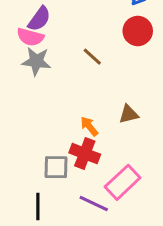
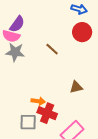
orange arrow: (89, 126) -> (38, 101), moved, turned 136

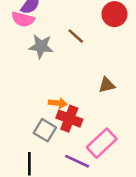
gray star: (15, 52) -> (41, 46), moved
gray square: (28, 122) -> (45, 130), turned 30

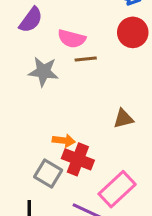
pink semicircle: (23, 19) -> (72, 39), moved
brown line: (76, 36) -> (86, 59), turned -48

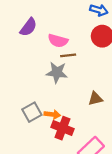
gray star: (43, 72) -> (57, 72), moved
gray square: (48, 173) -> (32, 112), moved, turned 30

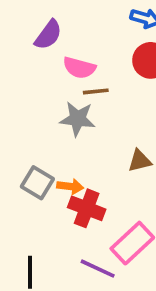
purple semicircle: (28, 27) -> (48, 35), moved
gray square: (32, 112) -> (37, 183), turned -30

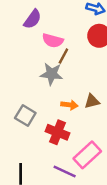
brown line: (96, 91) -> (63, 56), turned -56
orange arrow: (70, 186) -> (69, 105), moved

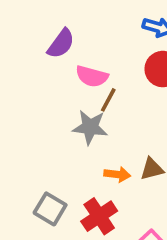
gray square: (25, 116) -> (50, 209), moved
red cross: (57, 132) -> (99, 216), turned 35

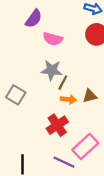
brown line: (108, 100) -> (63, 83), moved
gray square: (50, 209) -> (16, 95), moved

